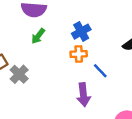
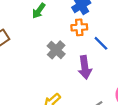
gray cross: (19, 74) -> (56, 50), moved

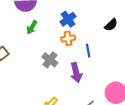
blue line: (101, 43) -> (88, 51), turned 40

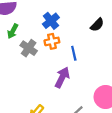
gray cross: (50, 60) -> (29, 48), moved
purple arrow: (76, 73) -> (62, 77), turned -138

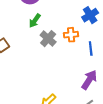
blue cross: (51, 21) -> (90, 15), moved
purple arrow: (62, 77) -> (89, 80), moved

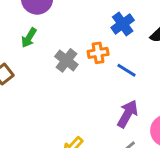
green arrow: (35, 21) -> (29, 38), moved
blue line: (91, 48) -> (127, 70), turned -48

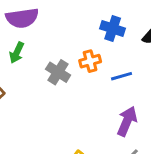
blue cross: (123, 24) -> (113, 29), turned -30
blue line: (127, 70) -> (122, 76), turned -42

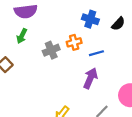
gray cross: (58, 72) -> (51, 50), turned 35
purple arrow: (127, 121) -> (90, 78), moved

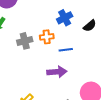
blue cross: (90, 19) -> (65, 18), turned 35
purple arrow: (90, 78) -> (57, 72), turned 54

